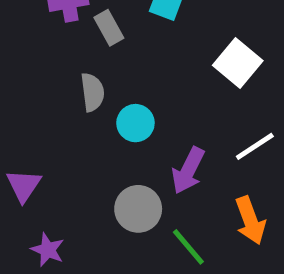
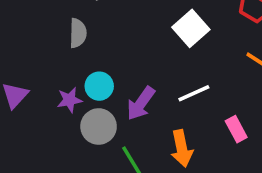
cyan circle: (135, 123) -> (99, 86), moved
purple star: (48, 250) -> (69, 100), moved, turned 30

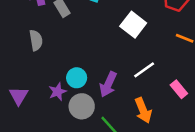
gray semicircle: (78, 33) -> (36, 40), moved

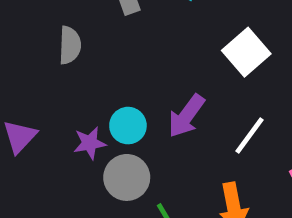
white line: (144, 70) -> (249, 136), turned -30
purple arrow: (108, 84) -> (186, 116), moved

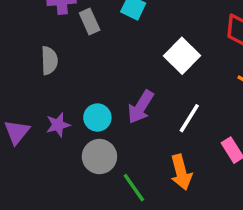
purple star: (90, 143) -> (58, 125), moved

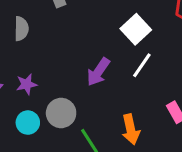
cyan circle: (97, 118) -> (28, 123), moved
white line: (189, 118) -> (142, 65), moved

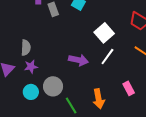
gray semicircle: (21, 29) -> (26, 48), moved
purple arrow: (98, 72) -> (78, 60), turned -114

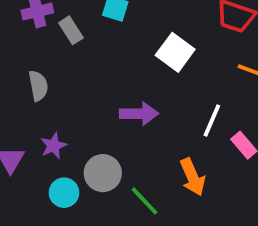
gray semicircle: (26, 48) -> (38, 86), moved
white line: (107, 57) -> (212, 121), moved

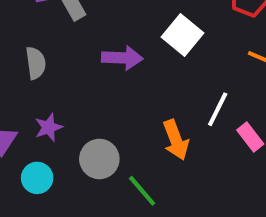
purple arrow: (139, 114) -> (122, 58), moved
orange arrow: (193, 177) -> (176, 140), moved
cyan circle: (64, 193) -> (37, 178), moved

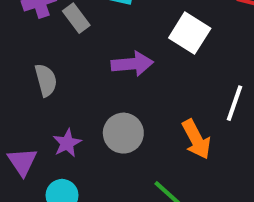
gray circle: (99, 159) -> (123, 133), moved

